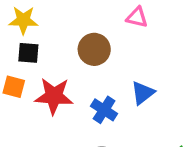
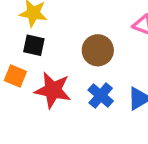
blue cross: (104, 110) -> (101, 96), moved

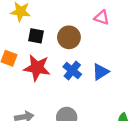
black square: (34, 45) -> (36, 36), moved

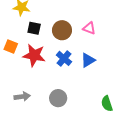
pink triangle: (102, 17) -> (89, 28), moved

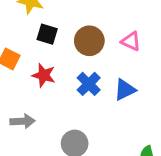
red star: (34, 55) -> (44, 75), size x0.7
gray arrow: (22, 97) -> (23, 121), moved

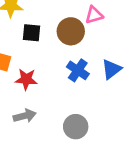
pink triangle: (131, 41) -> (94, 15), moved, turned -30
red star: (44, 75) -> (26, 79), moved

